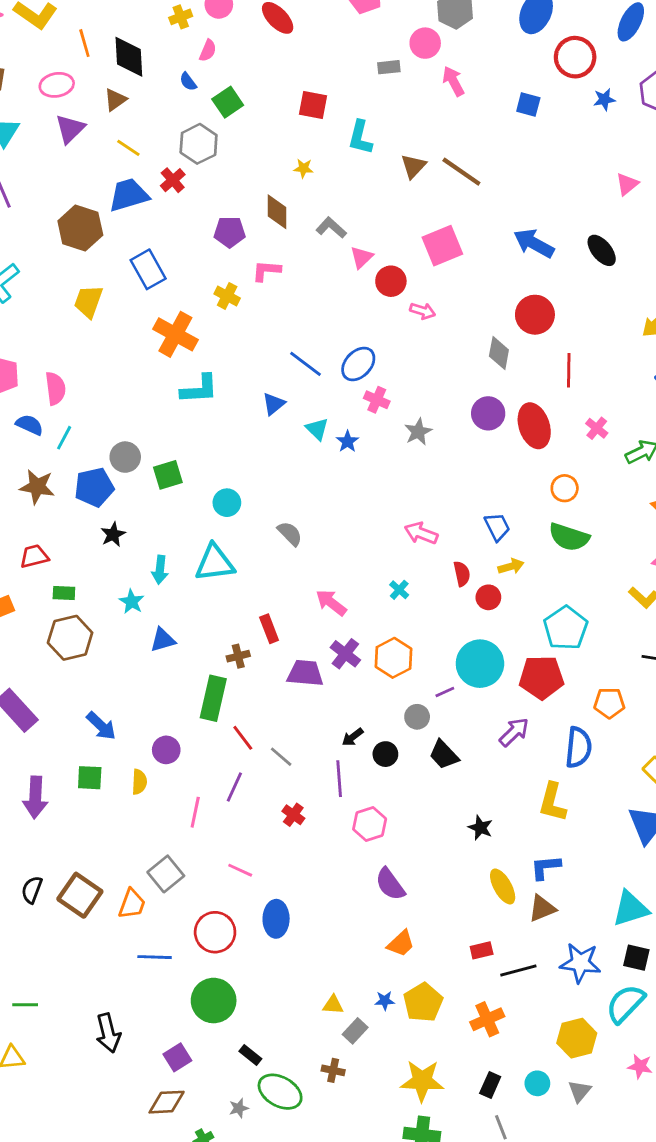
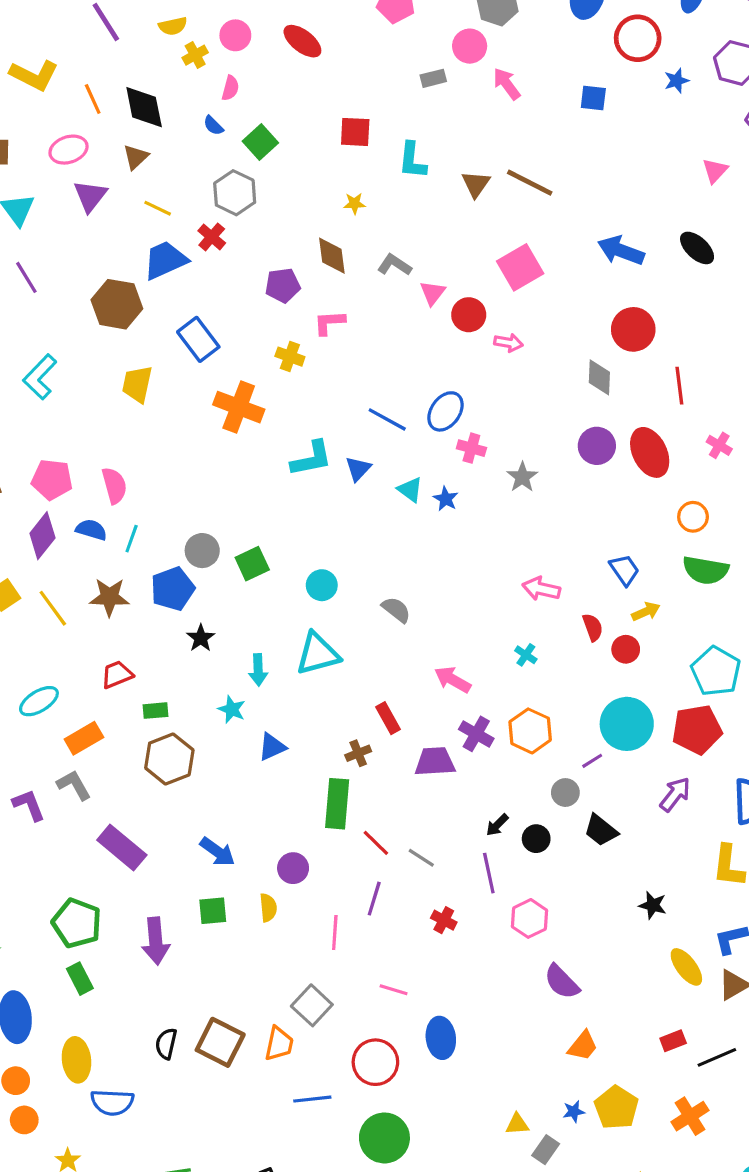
cyan L-shape: (199, 389) -> (311, 459), moved

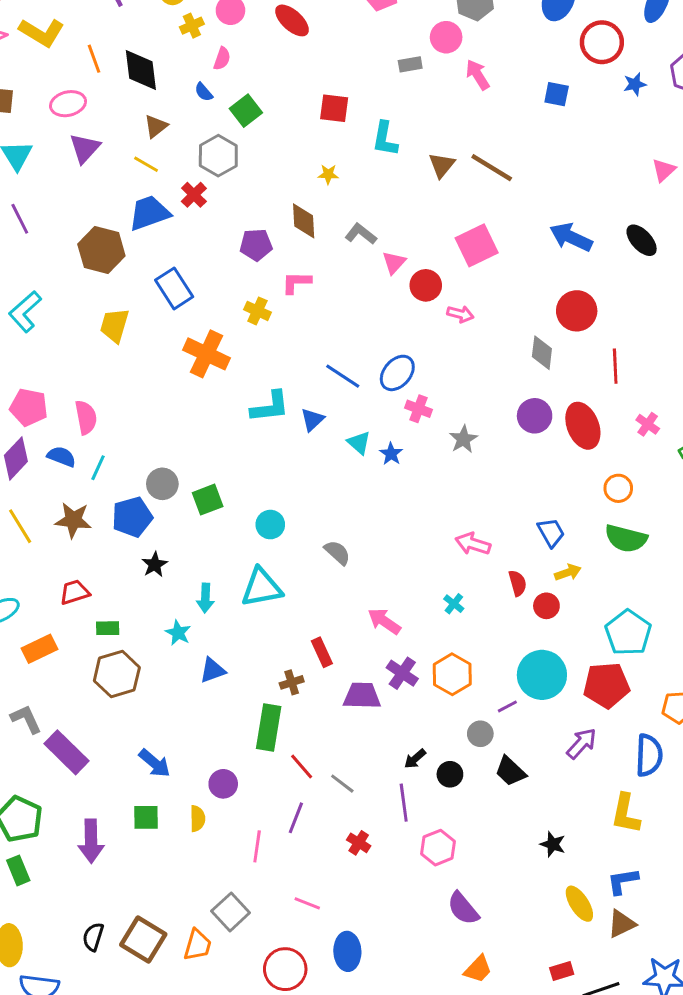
brown triangle: (136, 157) -> (156, 126), moved
gray L-shape: (74, 785) -> (26, 719), moved

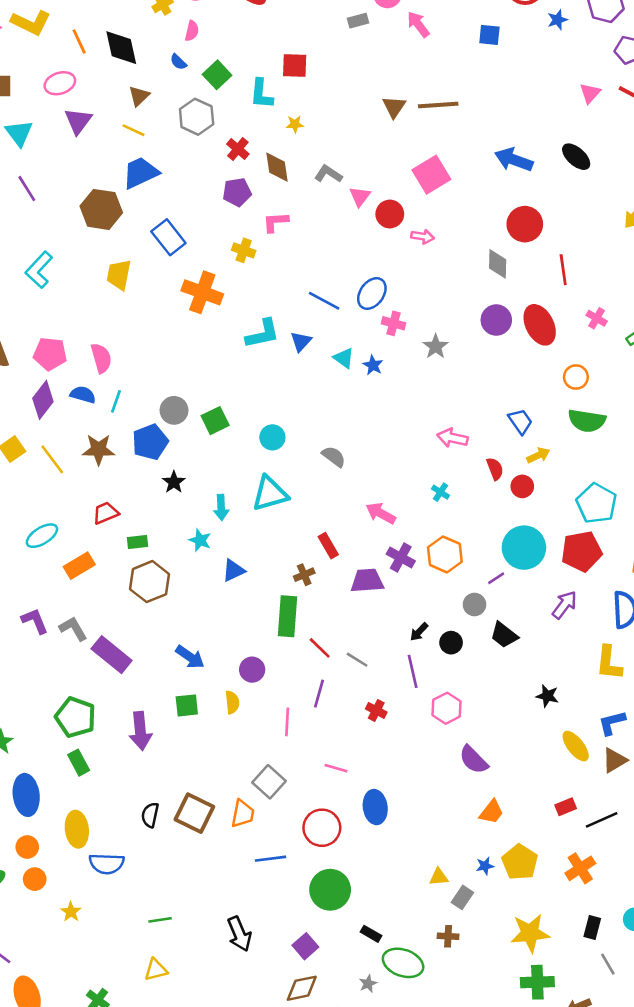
cyan L-shape: (385, 139) -> (261, 94), moved
brown line: (492, 168) -> (438, 105), turned -30
red cross: (194, 195) -> (238, 149), moved

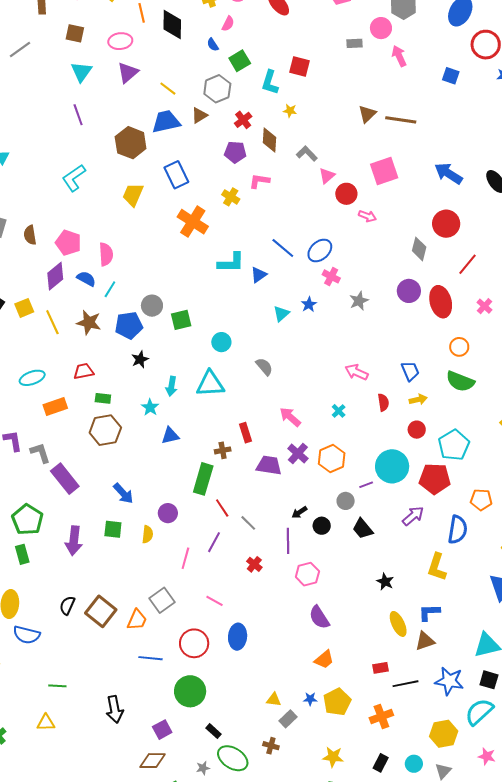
brown triangle: (139, 96) -> (199, 115), moved
red line: (563, 270) -> (467, 264), turned 35
cyan triangle: (344, 358) -> (281, 314), moved, turned 30
red circle: (522, 486) -> (417, 430), moved
yellow star: (530, 933) -> (333, 757), size x0.7

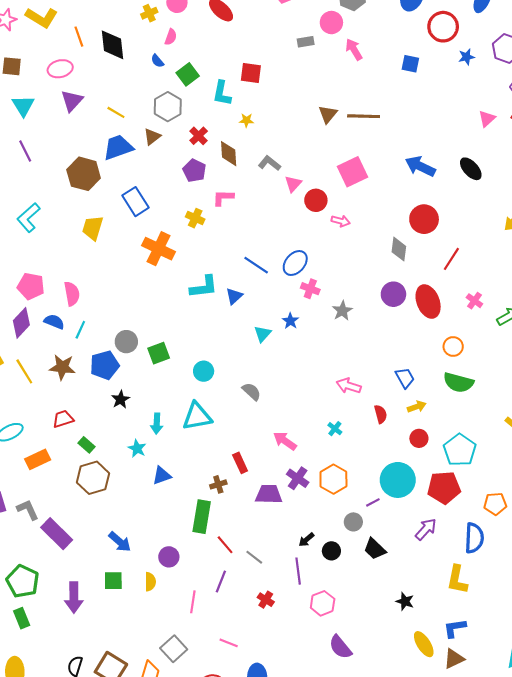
purple pentagon: (235, 152) -> (194, 171), turned 30
green rectangle: (103, 398) -> (87, 445), turned 42

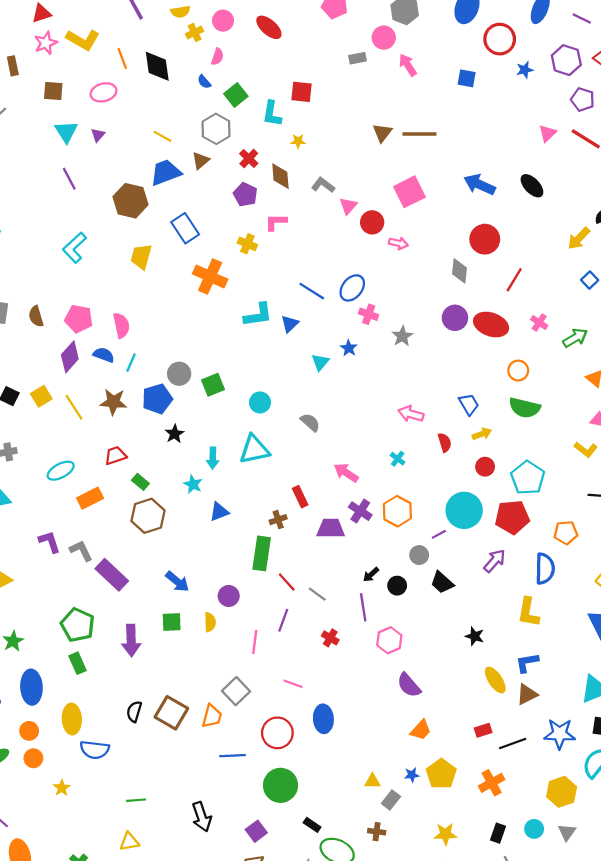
purple triangle: (72, 101) -> (98, 135), moved, size x0.6
red ellipse: (428, 302) -> (491, 325), turned -48

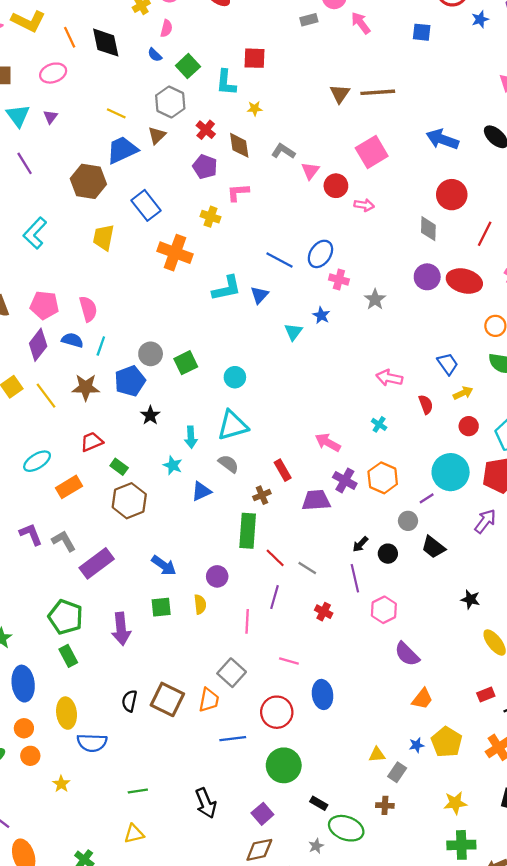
gray semicircle: (310, 422) -> (228, 464), moved
purple rectangle: (112, 575) -> (97, 563), turned -76

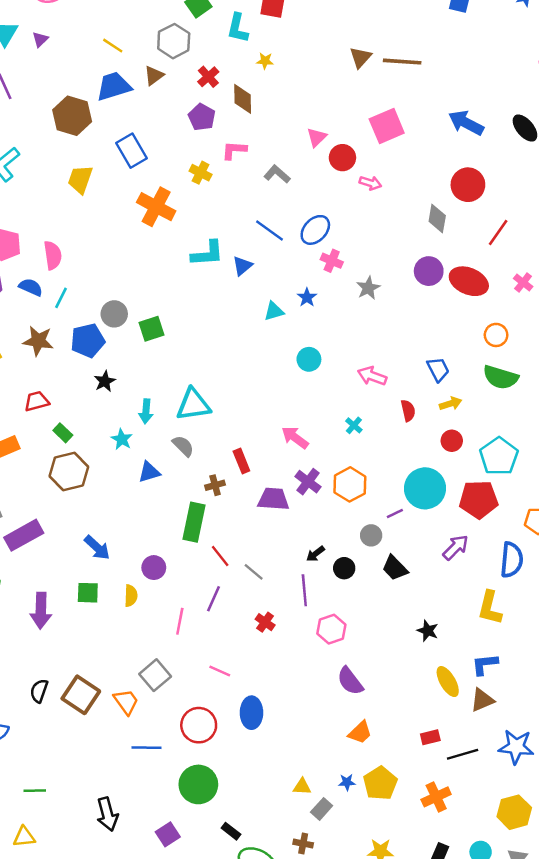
gray L-shape: (283, 151) -> (277, 174), moved
cyan triangle: (293, 332) -> (274, 311), turned 30
cyan circle: (235, 377) -> (309, 359), moved
orange trapezoid: (209, 700) -> (126, 702), turned -55

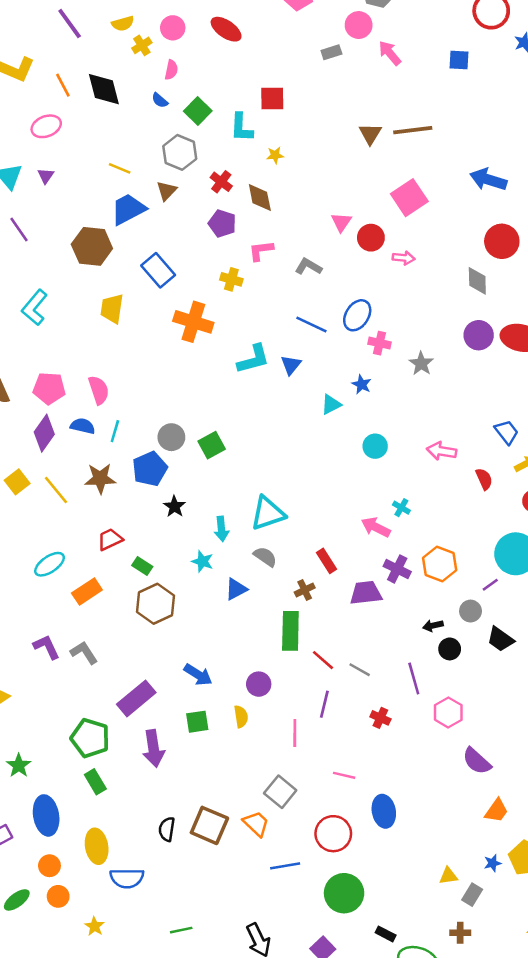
cyan cross: (354, 425) -> (401, 508), moved
purple rectangle: (24, 535) -> (136, 698), moved
black arrow: (315, 554) -> (433, 626), moved, turned 36

